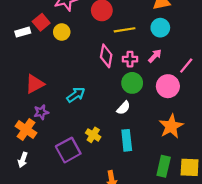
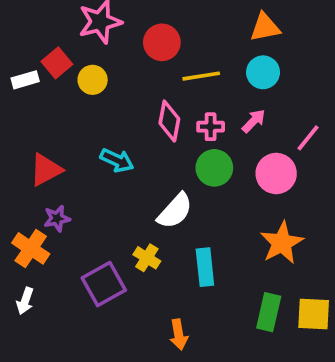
cyan arrow: (76, 95) -> (117, 160), moved, turned 60
white semicircle: (123, 108) -> (175, 211), moved, size x1.5

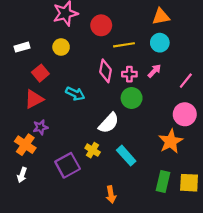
red square: (57, 63) -> (40, 73), moved
pink circle: (276, 173) -> (185, 114), moved
cyan rectangle: (205, 267) -> (126, 156), turned -36

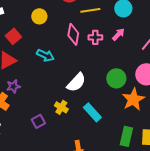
yellow circle: (61, 47) -> (39, 16), moved
green circle: (132, 98) -> (116, 78), moved
purple square: (68, 165) -> (38, 121), size x0.6

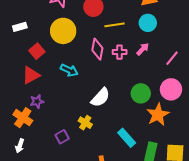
yellow circle: (39, 16) -> (63, 31), size x1.6
cyan rectangle: (92, 112) -> (127, 138), moved

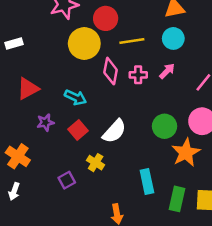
yellow circle: (63, 31) -> (84, 44), moved
red square: (37, 51) -> (78, 130), moved
red triangle: (31, 75) -> (28, 89), moved
purple star: (37, 101) -> (45, 122), moved
cyan rectangle: (127, 138) -> (147, 181), turned 30

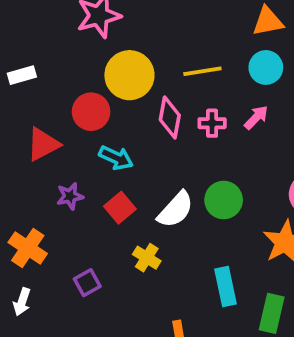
red circle: (106, 18) -> (91, 112), moved
green circle: (164, 126) -> (224, 200), moved
purple square: (67, 180) -> (87, 283), moved

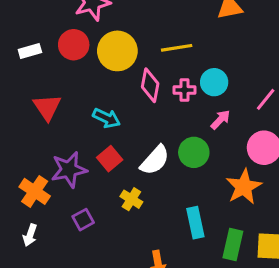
cyan circle: (266, 67) -> (214, 82), moved
red circle: (91, 112) -> (74, 45), moved
pink arrow: (256, 117) -> (220, 120), moved
red triangle: (43, 144) -> (47, 107), turned -36
purple star: (70, 196) -> (69, 170), moved, size x1.6

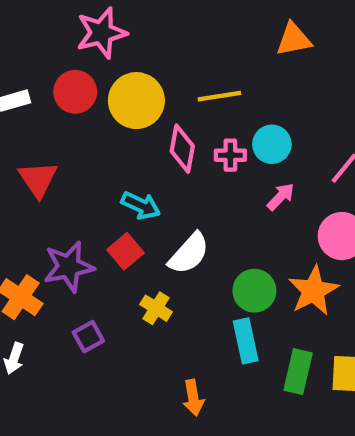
cyan arrow: (106, 118) -> (141, 205), moved
green circle: (194, 152) -> (254, 291), moved

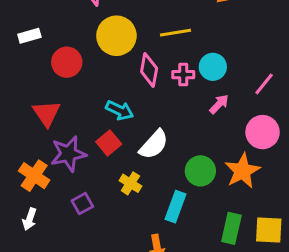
red circle: (75, 92) -> (67, 62), moved
red triangle: (38, 179) -> (47, 113), moved
cyan rectangle: (246, 341) -> (176, 207), moved, turned 32

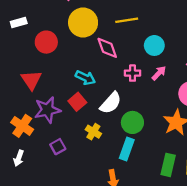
pink diamond: (149, 70) -> (107, 48), turned -30
pink cross: (183, 75) -> (132, 73), moved
green circle: (200, 171) -> (132, 122), moved

